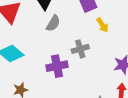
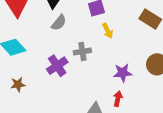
purple cross: (57, 66) -> (57, 66), turned -30

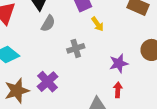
purple cross: (57, 66) -> (48, 82), moved
brown star: (18, 84) -> (17, 91), size x1.6

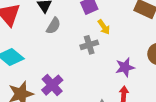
gray cross: (76, 48) -> (89, 45), moved

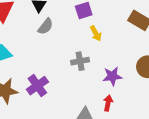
gray cross: (89, 45) -> (80, 61), moved

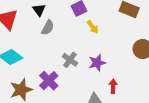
gray cross: (80, 61) -> (70, 60), moved, turned -35
purple star: (112, 76) -> (97, 63), moved

